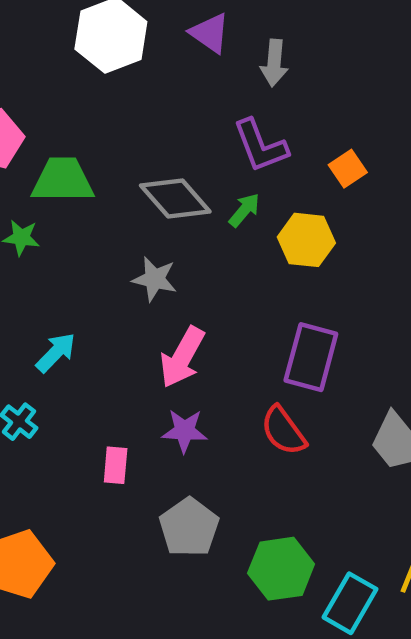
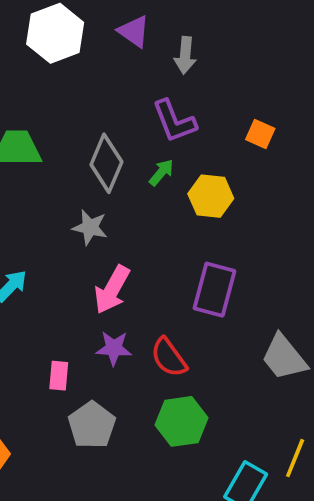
orange square: (348, 169) -> (260, 134), moved, turned -32
gray diamond: (175, 199) -> (106, 163), turned 64
red semicircle: (283, 431) -> (169, 357), moved
gray pentagon: (189, 527) -> (92, 425), moved
green hexagon: (281, 569) -> (182, 421), moved

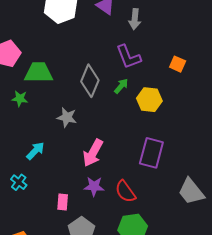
gray star: (90, 227) -> (67, 117), moved

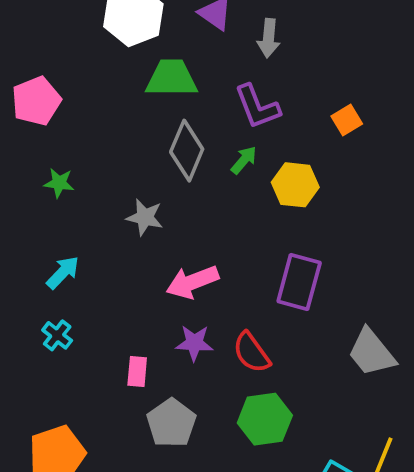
orange square: (178, 64) -> (347, 120), turned 35
green trapezoid: (39, 72) -> (171, 78), moved
cyan arrow: (35, 151) -> (63, 272), moved
pink arrow: (93, 153) -> (192, 282), turned 40

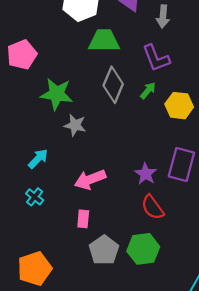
green star: (59, 183) -> (57, 94), moved, size x1.8
gray star: (145, 217) -> (75, 125), moved
pink arrow: (192, 282) -> (90, 180), moved
purple star: (194, 343) -> (146, 174), moved, turned 30
green hexagon: (265, 419) -> (143, 249), moved

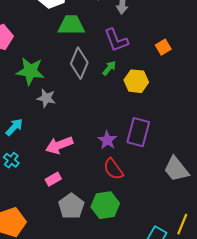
pink rectangle: (83, 219) -> (53, 179), turned 56

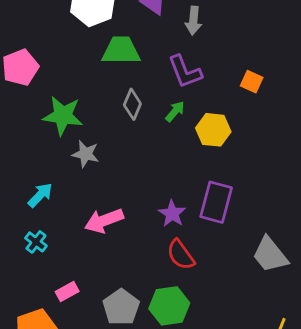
orange square: (163, 47) -> (252, 82), turned -35
gray diamond: (79, 63) -> (132, 104), size x0.7
pink rectangle: (53, 179) -> (67, 292), moved

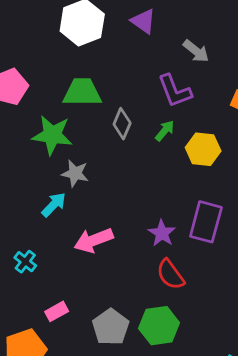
gray arrow: (193, 21) -> (196, 51), moved, turned -56
green trapezoid: (121, 50) -> (82, 92), moved
cyan arrow: (40, 195) -> (54, 205), moved

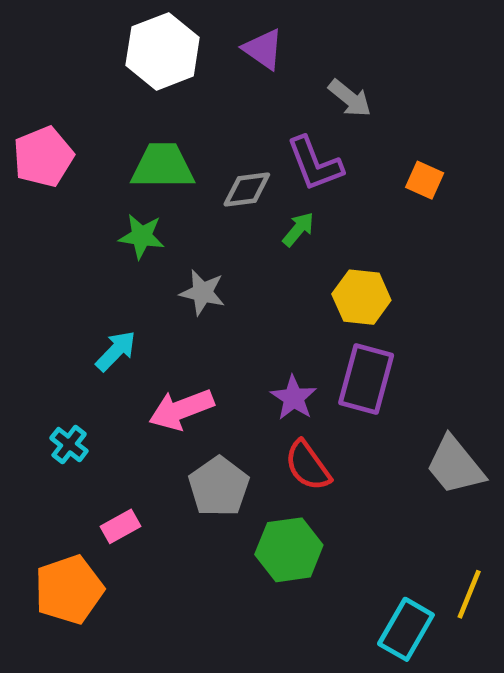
gray diamond: (122, 124) -> (247, 190), moved, turned 60
green star: (52, 135) -> (142, 236), moved, size x0.7
yellow hexagon: (203, 149) -> (361, 297), moved
gray star: (75, 173) -> (202, 292), moved
gray pentagon: (111, 327) -> (219, 487), moved

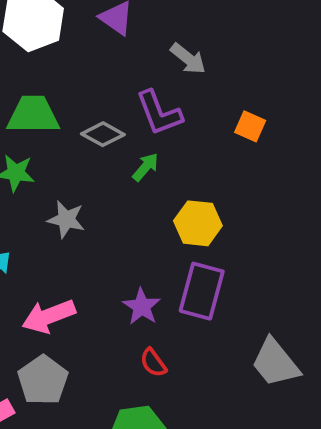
gray diamond: (247, 190) -> (103, 134), turned 36
red semicircle: (308, 466) -> (153, 363), size x0.7
gray pentagon: (219, 487) -> (43, 380), moved

